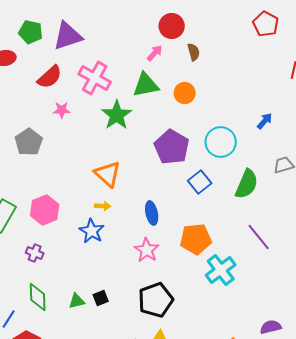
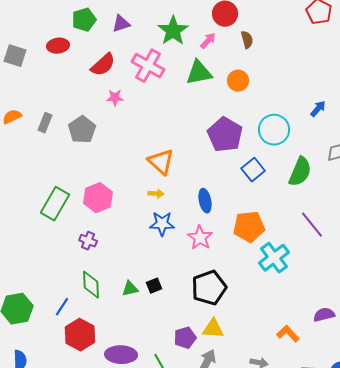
green pentagon: (31, 32) -> (84, 20), turned -30
purple triangle: (68, 36) -> (121, 24), size x0.6
green star: (117, 115) -> (173, 31), moved
blue star: (92, 231) -> (162, 224), moved, turned -30

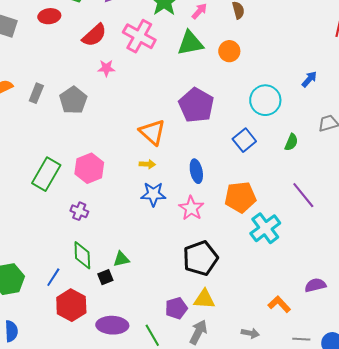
purple pentagon: (225, 135) -> (196, 105), moved
green semicircle: (300, 172) -> (291, 142), size x0.6
black square: (154, 286) -> (105, 277), moved

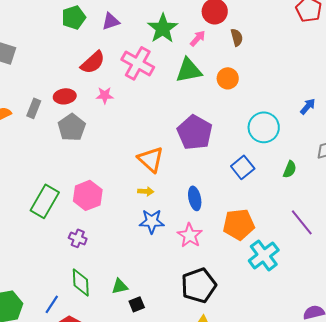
red ellipse: (49, 16) -> (65, 96), moved
gray rectangle: (36, 93) -> (34, 108), moved
black square: (105, 277) -> (137, 304), moved

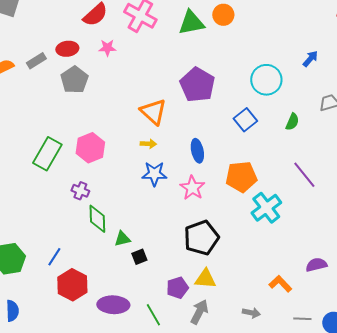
orange circle: (228, 78) -> (223, 15), moved
gray rectangle: (34, 108) -> (36, 61), turned 36
green diamond: (81, 282) -> (97, 219), moved

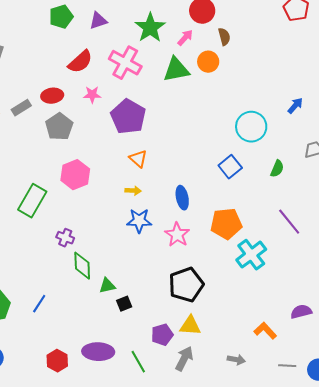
purple pentagon: (197, 85) -> (128, 117), moved
orange triangle: (153, 112) -> (138, 159), size x0.7
pink hexagon: (90, 148) -> (75, 175), moved
red hexagon: (72, 285) -> (57, 361), moved, size x0.7

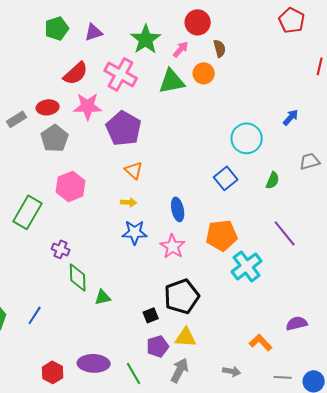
pink star: (92, 95) -> (88, 106), size x1.6
black square: (124, 304) -> (151, 315), moved

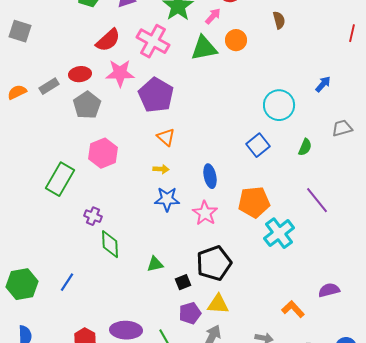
brown semicircle: (220, 48) -> (279, 20), moved
green triangle: (103, 297) -> (155, 264), moved

